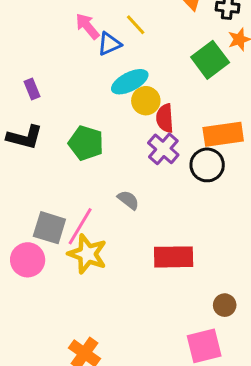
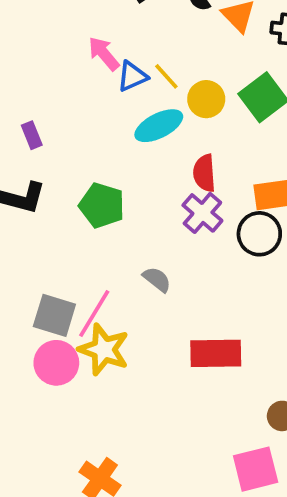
yellow line: (136, 25) -> (166, 76), moved
yellow circle: (146, 101) -> (206, 99), moved
pink circle: (28, 260) -> (56, 363), moved

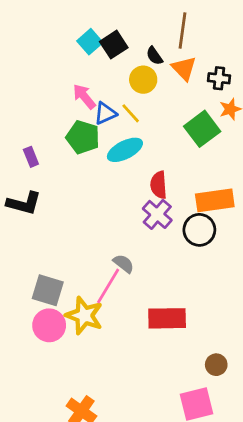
yellow circle: (206, 99) -> (143, 80), moved
green pentagon: (102, 205) -> (83, 137), moved
pink line: (94, 313) -> (108, 286), moved

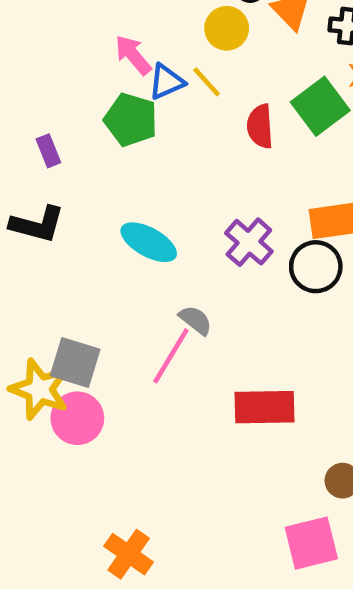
cyan ellipse: (125, 150) -> (149, 242), moved, turned 56
red semicircle: (159, 185) -> (260, 126), moved
yellow star: (84, 316) -> (39, 389), moved

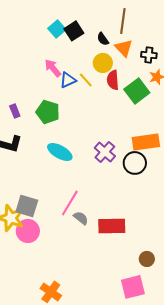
yellow circle: (227, 28) -> (103, 63), moved
green pentagon: (131, 120) -> (48, 112), moved
red semicircle: (260, 126) -> (113, 80), moved
gray semicircle: (195, 320) -> (81, 218), moved

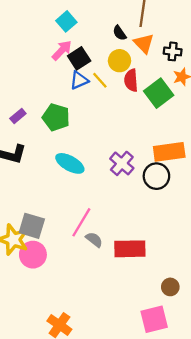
black square: (74, 31) -> (79, 58), moved
pink arrow: (53, 68) -> (62, 50), moved, turned 84
purple rectangle: (15, 111) -> (18, 116), turned 72

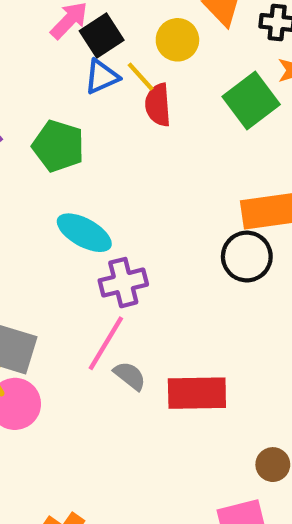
red semicircle: (131, 80) -> (158, 105), moved
purple cross: (122, 163) -> (123, 283), moved, turned 35

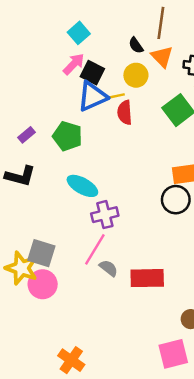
black square: (102, 35) -> (92, 73), turned -30
blue triangle: (102, 77) -> (92, 96), size x1.5
yellow line: (141, 77) -> (115, 96), turned -60

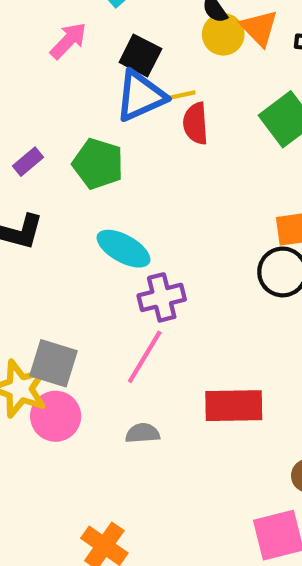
pink arrow: (74, 64) -> (68, 41), moved
yellow circle: (136, 75) -> (223, 34), moved
gray semicircle: (109, 268) -> (143, 433), moved, turned -42

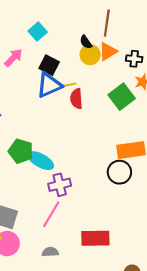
orange triangle: (259, 28) -> (108, 51), turned 42
green pentagon: (98, 164) -> (21, 151), moved

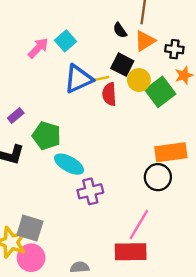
cyan square: (38, 31) -> (65, 41), moved
yellow circle: (90, 55) -> (139, 80), moved
black square: (49, 65) -> (122, 65), moved
green pentagon: (21, 151) -> (47, 136), moved
pink line: (51, 214) -> (139, 225), moved

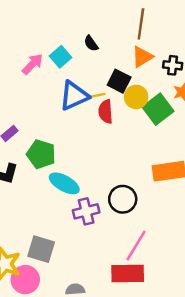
black semicircle: (120, 30) -> (91, 43), moved
black circle: (158, 177) -> (123, 199), moved
gray square: (30, 228) -> (41, 249), moved

